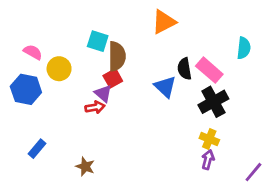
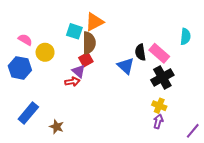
orange triangle: (164, 22) -> (94, 22), moved
blue rectangle: (37, 149) -> (28, 113), size x1.5
brown star: (85, 167) -> (57, 127), moved

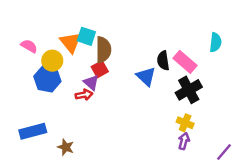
orange triangle: (94, 22) -> (71, 42), moved, turned -42
blue hexagon: (20, 68) -> (47, 79), moved
blue rectangle: (28, 113) -> (33, 131), turned 35

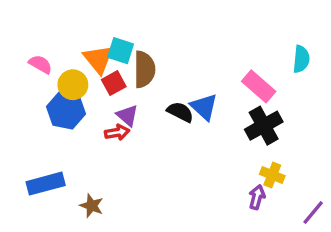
black semicircle: (163, 61) -> (180, 112), moved, turned 126
red square: (100, 69) -> (114, 83), moved
yellow cross: (185, 123) -> (272, 175), moved

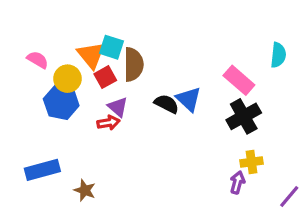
yellow cross: (272, 175) -> (252, 162), turned -30

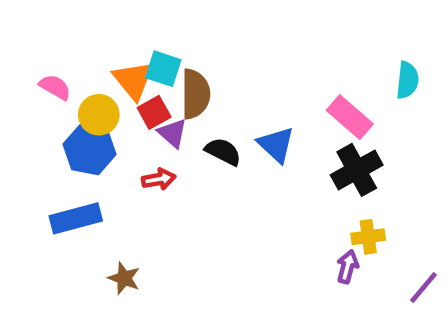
black semicircle: (167, 104) -> (223, 152), moved
purple triangle: (118, 107) -> (172, 133), moved
blue rectangle: (42, 170) -> (76, 218), moved

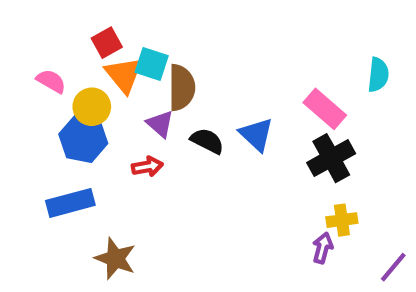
red square: (154, 112) -> (107, 43), moved
brown star: (124, 278) -> (115, 259), size x1.4

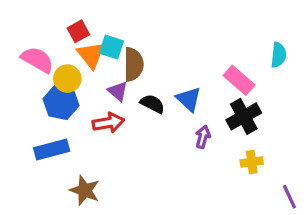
pink semicircle: (51, 81) -> (37, 60), size x1.5
red arrow: (147, 167) -> (108, 123), size x1.4
purple arrow: (323, 248) -> (203, 137), moved
purple line: (393, 267) -> (289, 197), turned -65

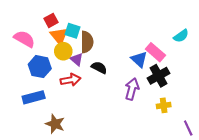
cyan semicircle: (278, 55) -> (181, 36), turned 49
yellow circle: (67, 79) -> (63, 51), moved
blue triangle: (189, 99) -> (139, 59), moved
purple arrow: (203, 137) -> (132, 89), size x1.5

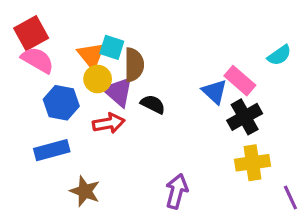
red square: (51, 20) -> (31, 33), moved, size x1.5
purple triangle: (77, 59) -> (118, 92), size x1.5
purple arrow: (132, 89) -> (177, 191), moved
yellow cross: (164, 105) -> (252, 163), size x1.5

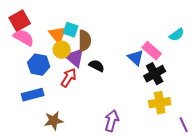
red arrow: (109, 123) -> (69, 78), turned -48
brown star: (85, 191) -> (54, 121), turned -30

